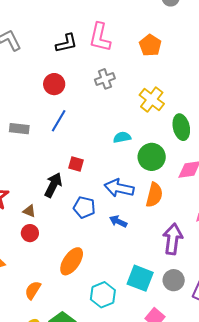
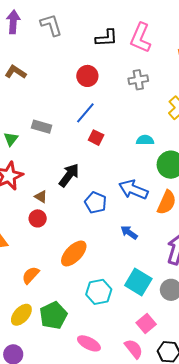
gray rectangle: (19, 129) -> (42, 127), moved
red square: (76, 164) -> (96, 138), moved
blue arrow: (118, 221) -> (129, 232), moved

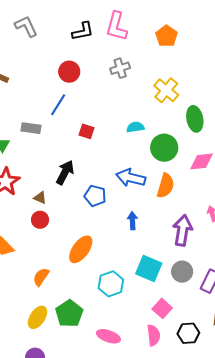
blue line: (85, 113) -> (58, 105), moved
blue arrow: (129, 232) -> (132, 221), turned 60
pink semicircle: (134, 349) -> (154, 335), turned 40

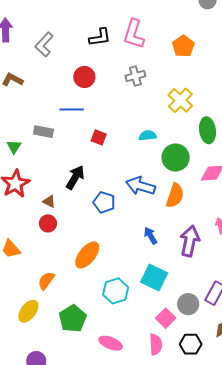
gray L-shape: (26, 26) -> (44, 44), moved, turned -115
blue line: (58, 105) -> (72, 109), turned 55
blue arrow: (132, 221) -> (151, 236), moved, turned -30
gray circle: (182, 272) -> (188, 304), moved
yellow ellipse: (38, 317) -> (28, 311), moved

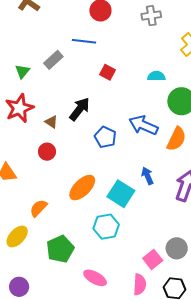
gray rectangle: (43, 132) -> (53, 60), turned -60
brown triangle: (49, 201) -> (51, 122), moved
cyan square: (154, 277) -> (121, 194), moved

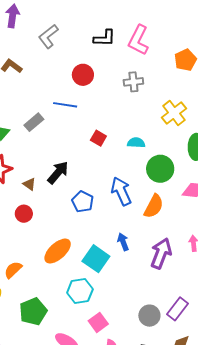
red square: (108, 72) -> (98, 138), moved
blue arrow: (143, 125) -> (121, 191), turned 40
pink square: (153, 259) -> (98, 322), moved

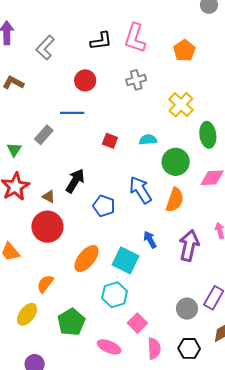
red circle: (24, 214) -> (47, 227), size x1.8

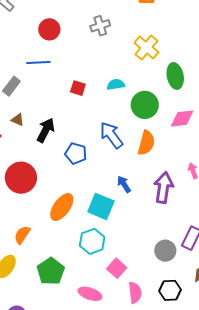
brown triangle: (49, 197) -> (18, 120), moved

